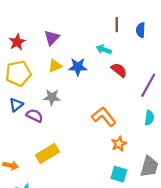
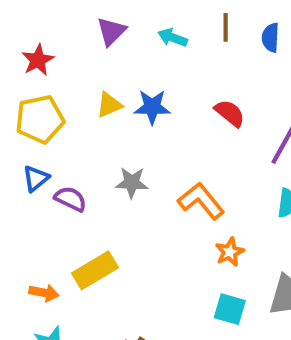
purple triangle: (52, 38) -> (111, 31), moved
cyan arrow: (104, 50) -> (173, 38), moved
gray star: (52, 97) -> (132, 183), moved
orange arrow: (11, 165) -> (44, 293), moved

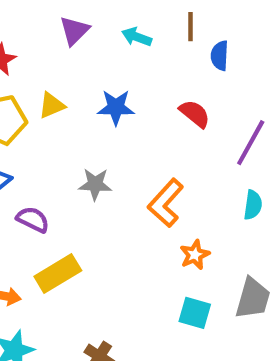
blue semicircle: (271, 38) -> (220, 56), moved
yellow triangle: (109, 105) -> (52, 105), moved
purple semicircle: (70, 199) -> (33, 219), moved
orange L-shape: (201, 201) -> (166, 203), turned -99

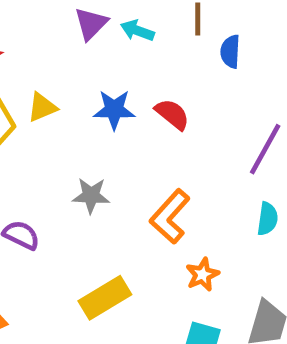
purple triangle: (74, 31) -> (91, 24), moved
red semicircle: (195, 114) -> (172, 114), moved
yellow rectangle: (58, 273) -> (105, 298), moved

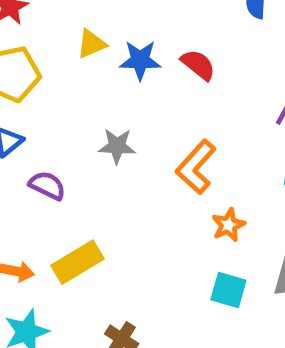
yellow triangle: (42, 107) -> (91, 44), moved
yellow rectangle: (105, 298) -> (78, 262), moved

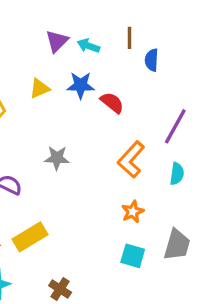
blue star: (140, 60) -> (81, 85), moved
orange L-shape: (196, 167) -> (131, 160), moved

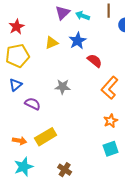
blue star: (81, 85) -> (78, 41), turned -30
red semicircle: (112, 103) -> (95, 61), moved
cyan square: (133, 256) -> (111, 149), turned -35

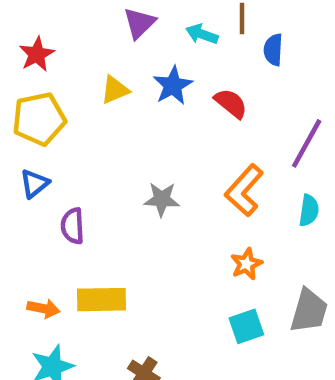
cyan arrow: (83, 16) -> (202, 34), moved
red semicircle: (95, 61) -> (231, 103), moved
gray star: (63, 87) -> (162, 199), moved
purple semicircle: (33, 104) -> (72, 226), turned -119
yellow rectangle: (46, 137) -> (101, 300), turned 30

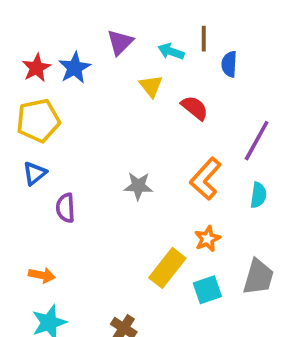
blue star: (173, 85) -> (75, 68), moved
yellow triangle: (115, 90) -> (151, 86), moved, turned -45
yellow rectangle: (101, 300) -> (167, 268), moved, turned -51

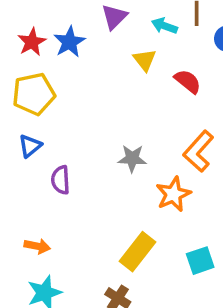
orange star: (207, 239) -> (173, 194), moved, size x1.4
yellow rectangle: (167, 268) -> (138, 252), moved

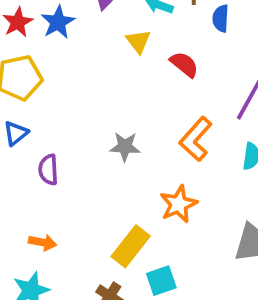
orange star: (173, 194) -> (179, 204), moved
orange arrow: (37, 246) -> (43, 242), moved
cyan square: (200, 261) -> (161, 281), moved

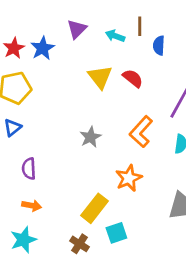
yellow triangle: (138, 41) -> (100, 77), moved, size x1.4
gray star: (125, 147) -> (90, 137), turned -30
purple semicircle: (48, 170) -> (29, 169), moved

